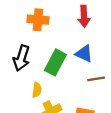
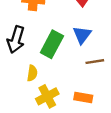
blue triangle: (84, 54) -> (82, 35), turned 42

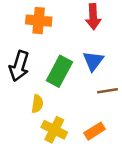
yellow cross: (47, 96) -> (54, 130), turned -35
orange rectangle: (83, 98) -> (95, 131), turned -42

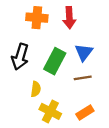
red arrow: (93, 17) -> (69, 18), moved
brown line: (108, 91) -> (83, 78), moved

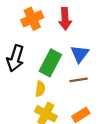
orange cross: (37, 18) -> (32, 19), turned -30
yellow semicircle: (36, 89) -> (40, 89), moved

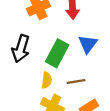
brown line: (79, 80) -> (76, 81), moved

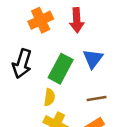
brown line: (76, 81) -> (97, 98), moved

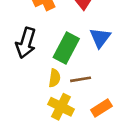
brown line: (97, 98) -> (81, 79), moved

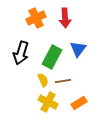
yellow semicircle: (55, 78) -> (43, 80), turned -32

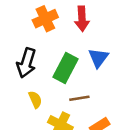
yellow semicircle: (43, 80) -> (35, 99), moved

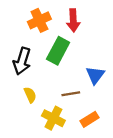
blue triangle: (98, 58) -> (95, 75), moved
green rectangle: (66, 68) -> (58, 51), moved

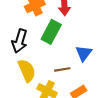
yellow semicircle: (30, 95) -> (27, 70), size x1.6

